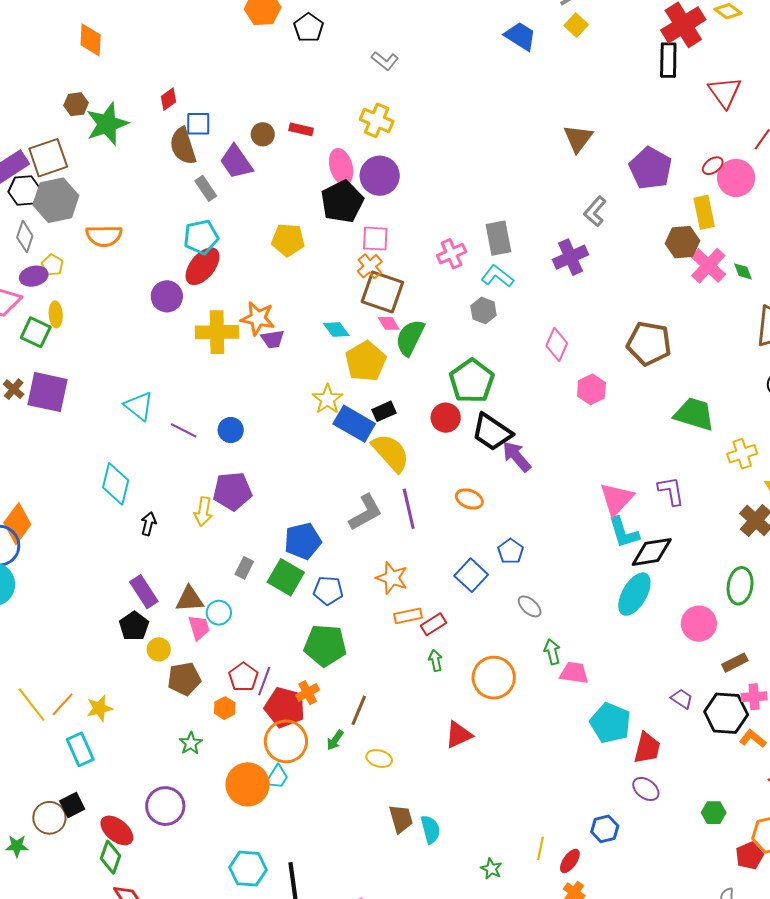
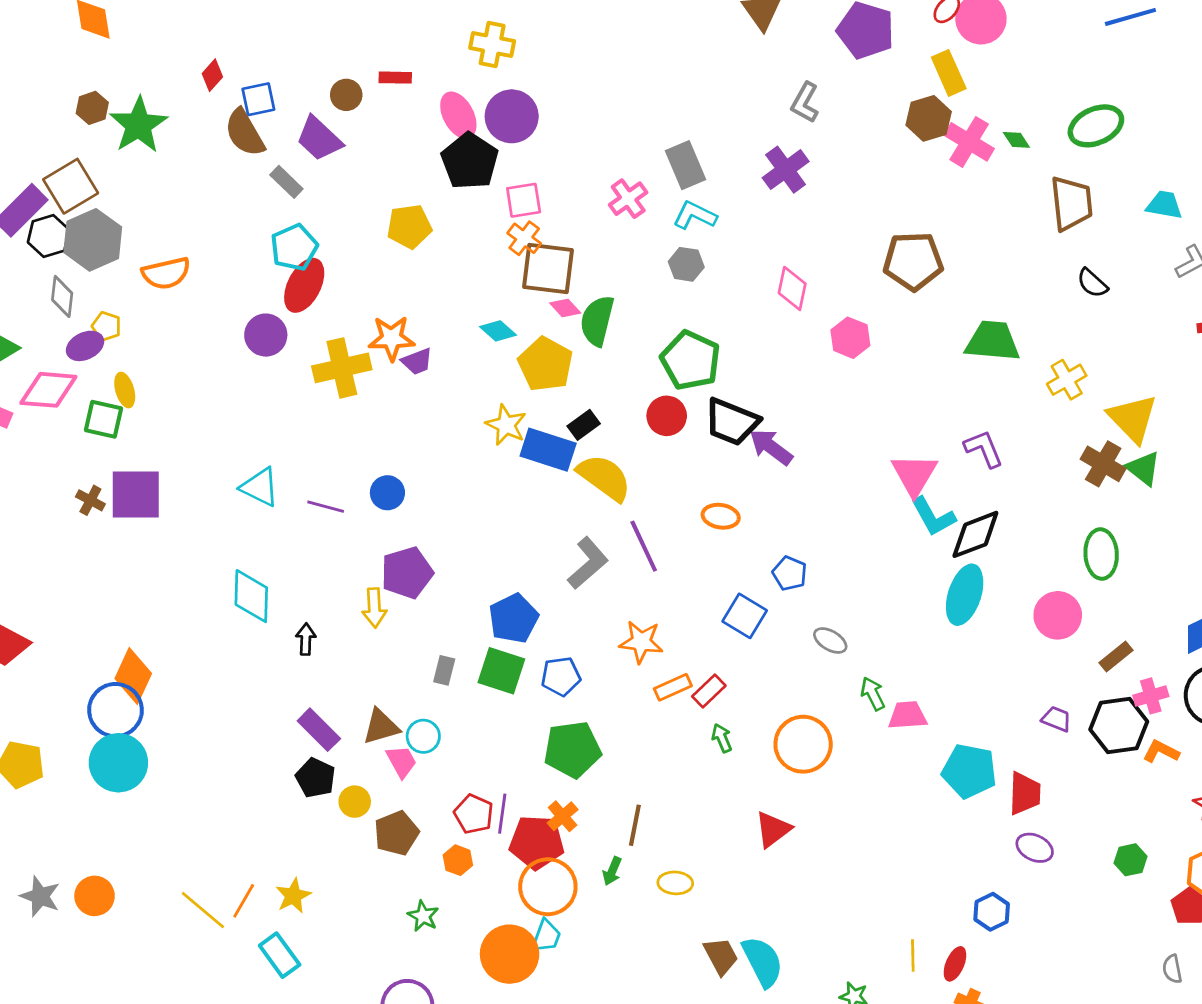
cyan semicircle: (430, 829) -> (763, 962), size x1.4

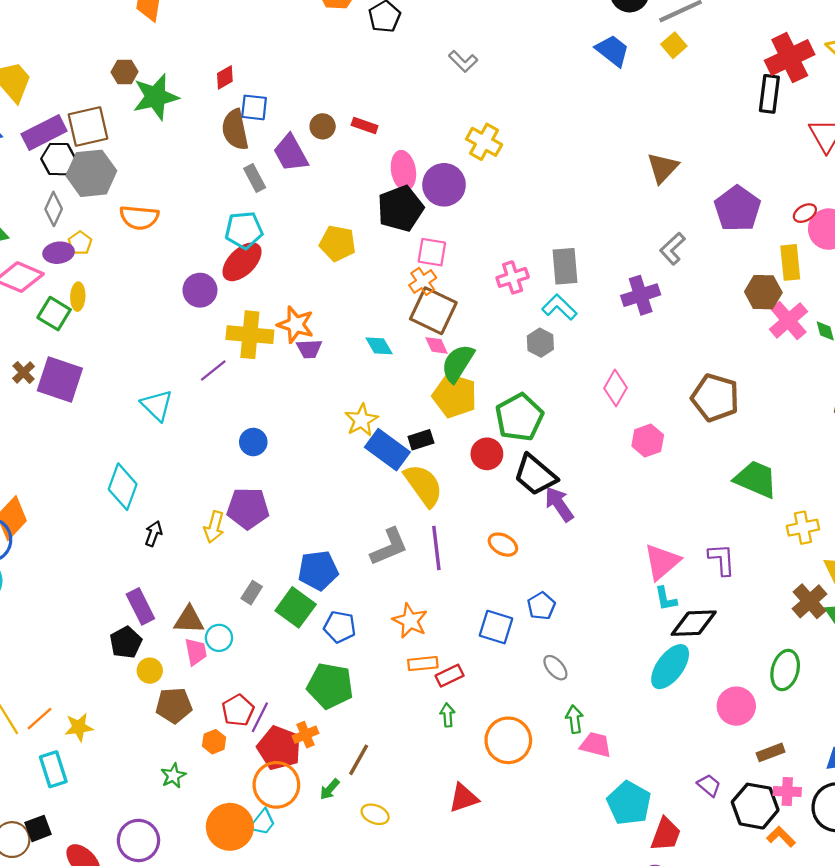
yellow cross: (492, 45) -> (484, 142), moved
yellow pentagon: (545, 364) -> (455, 396), moved, turned -30
purple line: (326, 507) -> (213, 370), moved, turned -72
cyan L-shape: (933, 517) -> (666, 599), size x0.7
blue square: (745, 616) -> (496, 627), turned -32

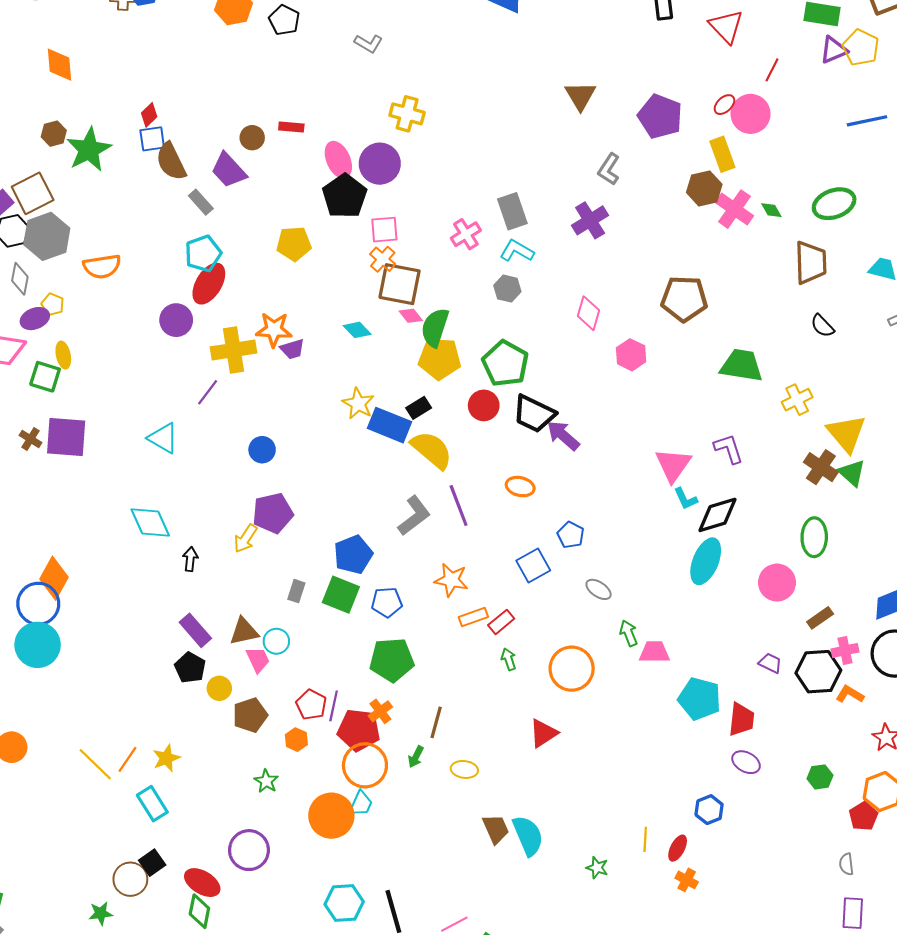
blue square: (254, 107) -> (152, 139), moved
cyan diamond: (123, 487) -> (150, 522), turned -30
yellow arrow: (214, 527) -> (245, 539), turned 32
blue square: (496, 627) -> (533, 566), turned -32

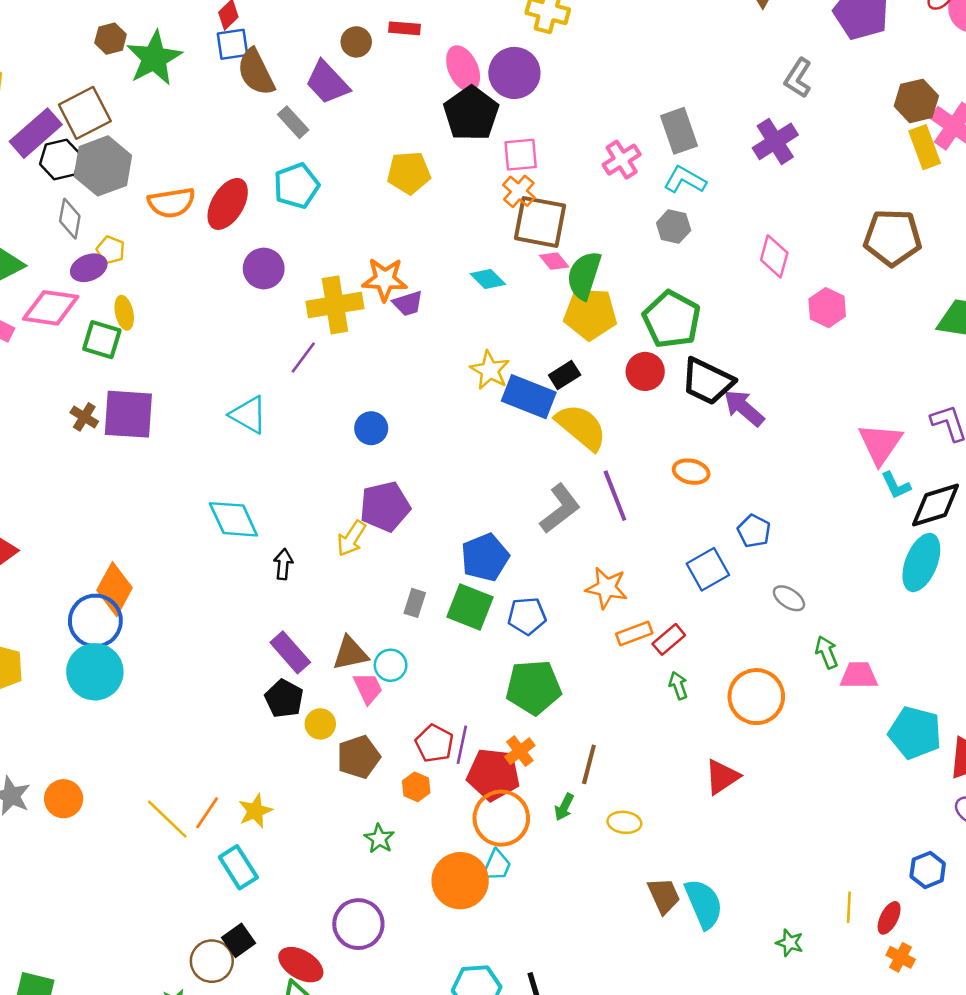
yellow rectangle: (722, 154) -> (925, 147), moved
red ellipse: (209, 284) -> (228, 204), moved

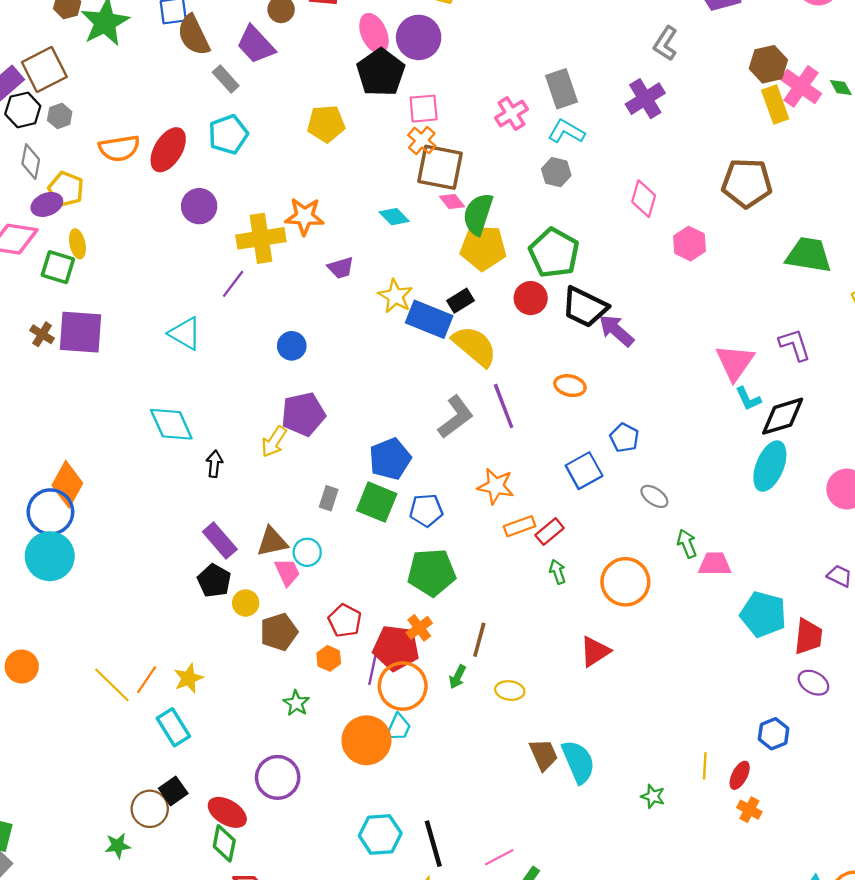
gray hexagon: (103, 166) -> (60, 116), size x0.5
yellow pentagon: (111, 250) -> (66, 189), size x1.4
purple trapezoid: (408, 303) -> (341, 268), moved
purple line: (462, 745) -> (373, 668), moved

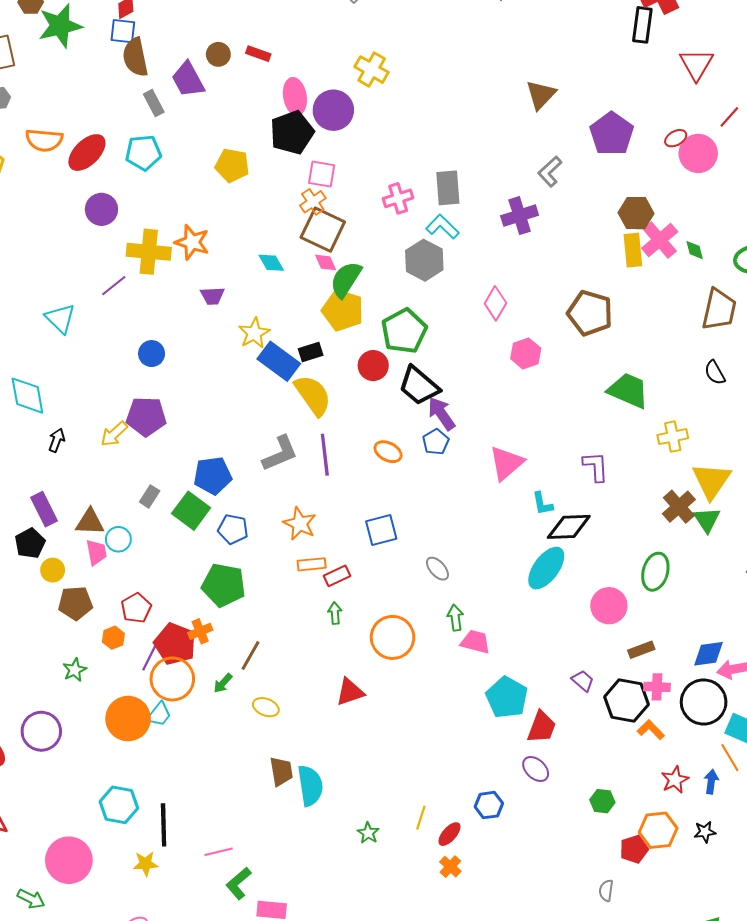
gray hexagon: (556, 172) -> (424, 260), size x1.5
pink triangle: (735, 362) -> (506, 463), moved
blue pentagon: (624, 438) -> (436, 442), moved

